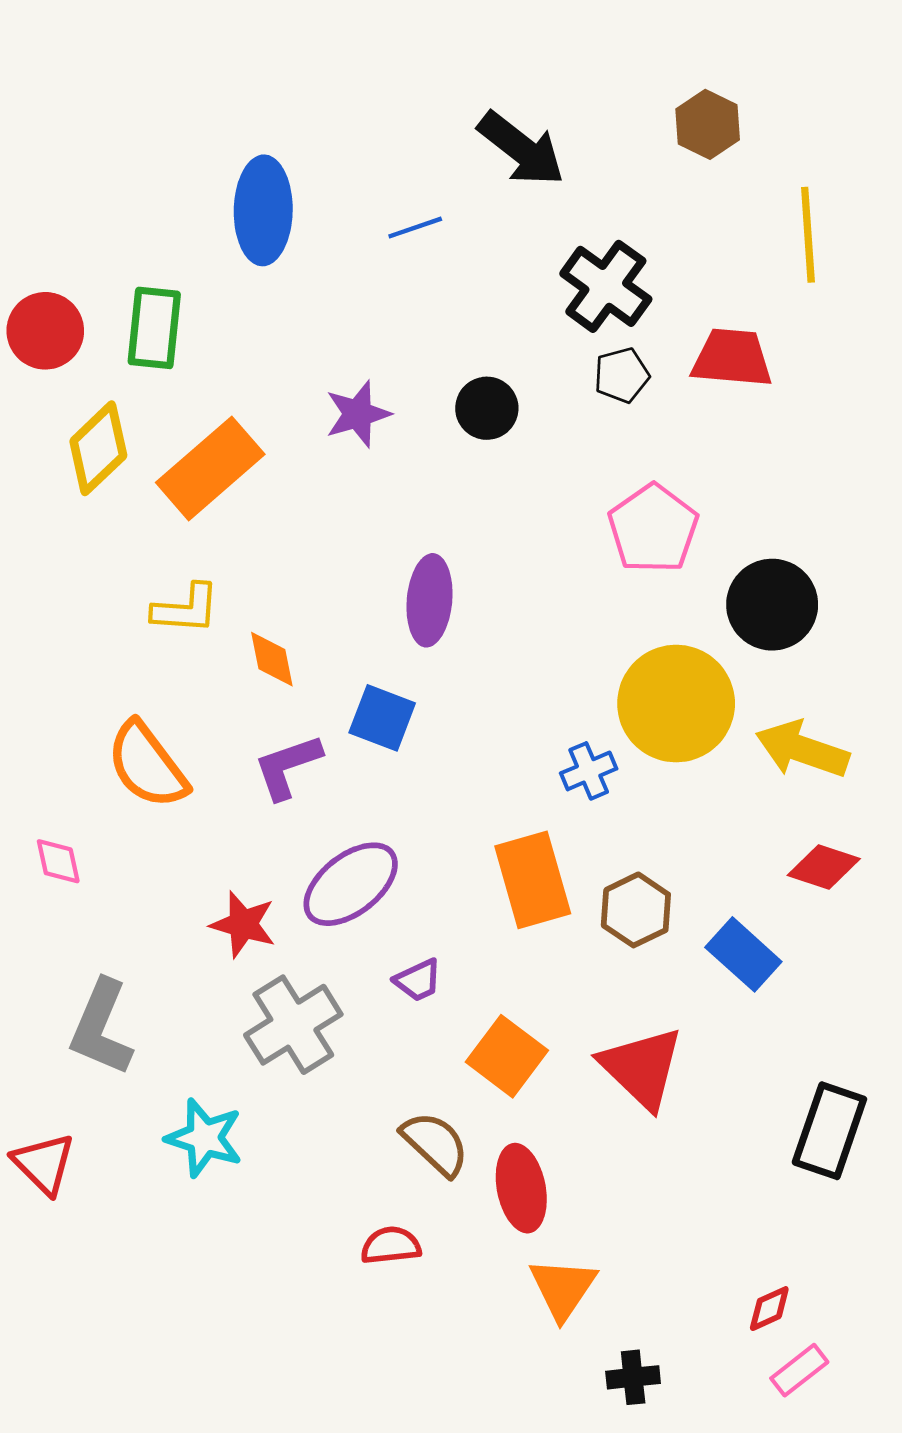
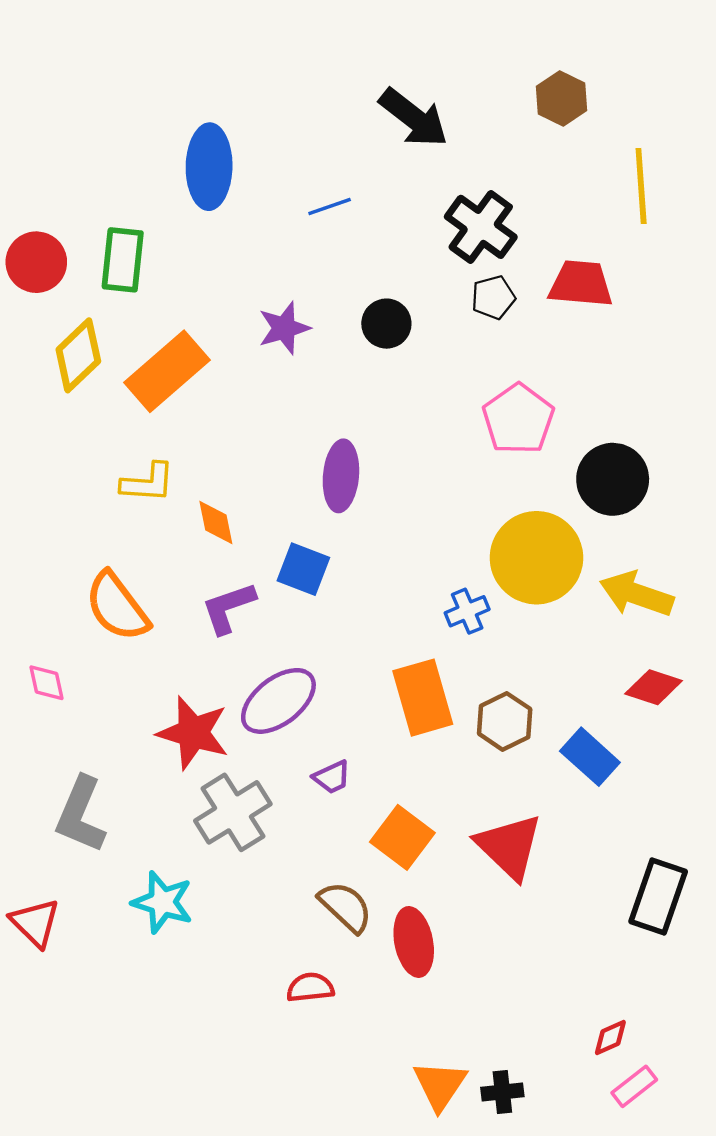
blue line: (415, 228) -> (330, 206), moved
red star: (243, 924) -> (193, 733), size x1.4
orange triangle: (563, 1288) -> (440, 1085), moved

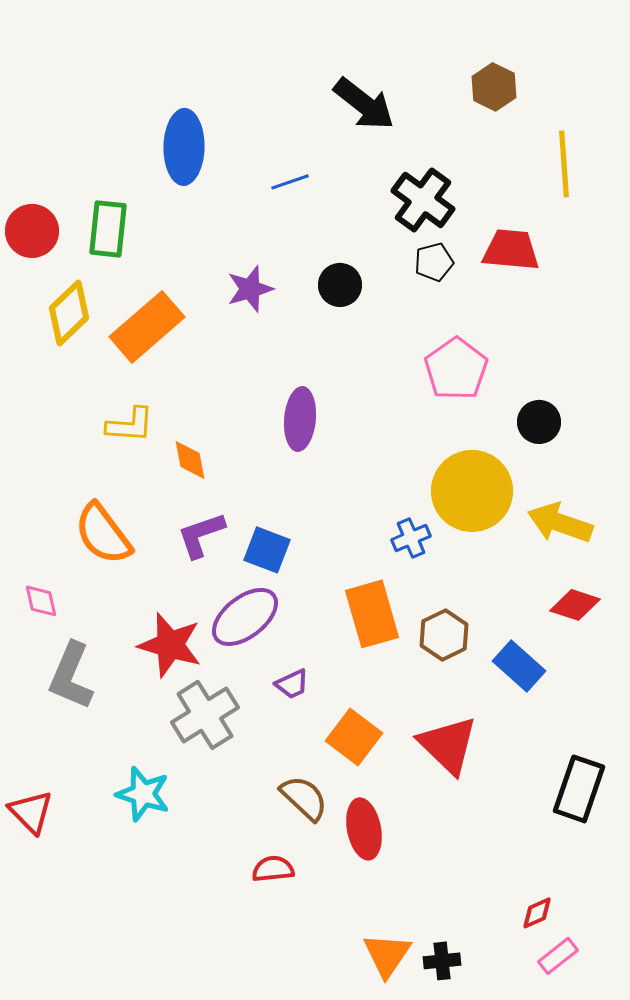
black circle: (613, 479) -> (539, 422), size x0.7
blue square: (303, 569) -> (267, 550), moved
gray L-shape: (81, 815) -> (71, 676), moved

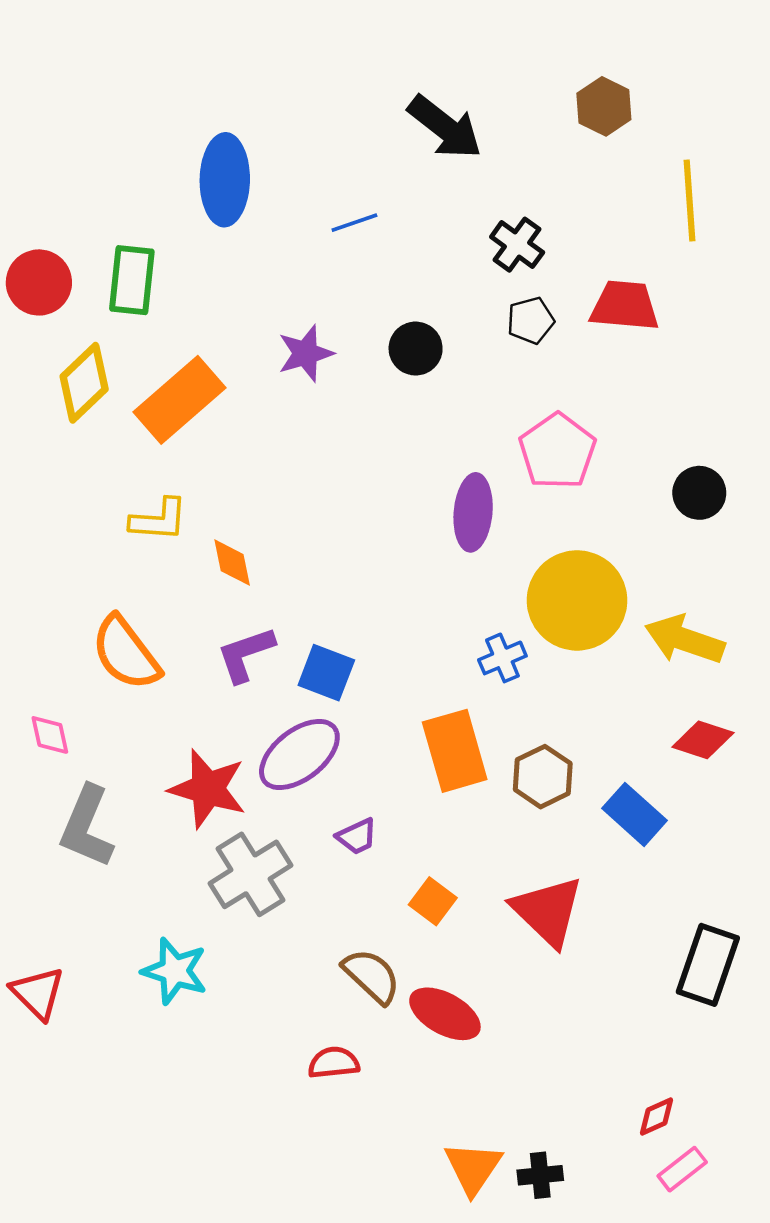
black cross: (423, 200) -> (517, 245), size x0.7
purple ellipse: (300, 419) -> (473, 512), moved
black circle: (539, 422) -> (699, 493), moved
orange square: (354, 737) -> (433, 901), size x0.7
red ellipse: (364, 829) -> (445, 1014), turned -50

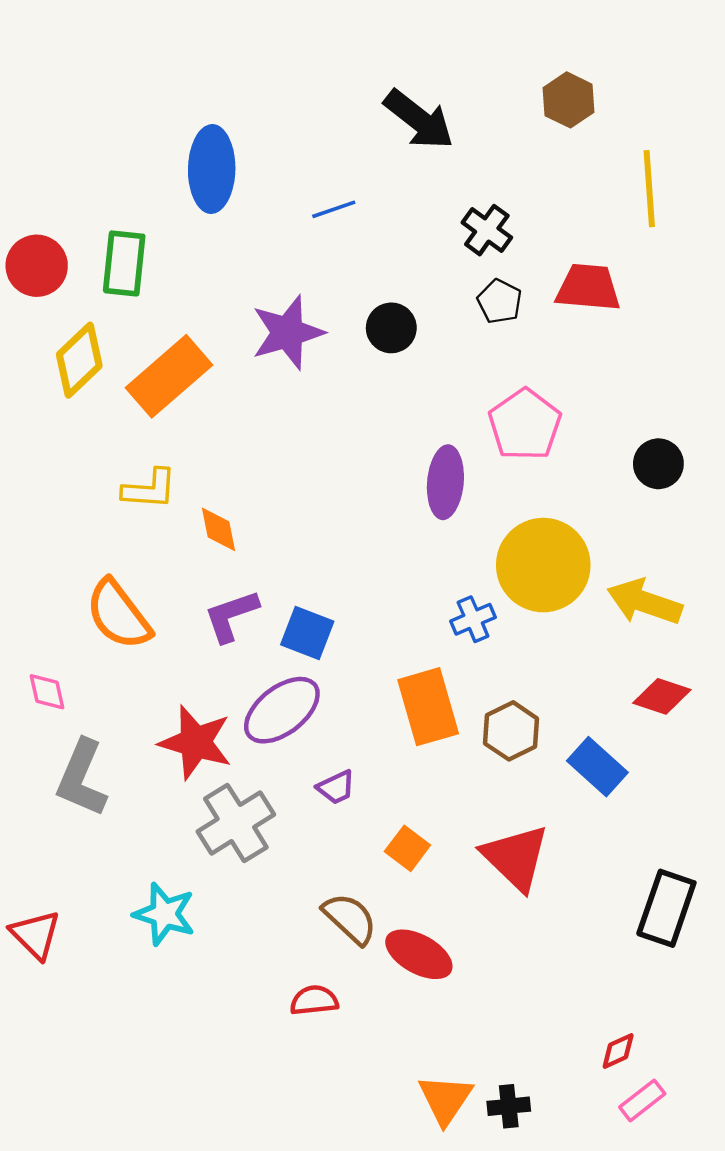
black pentagon: (531, 320) -> (500, 301), turned -30
purple star: (306, 353) -> (288, 333), size x1.4

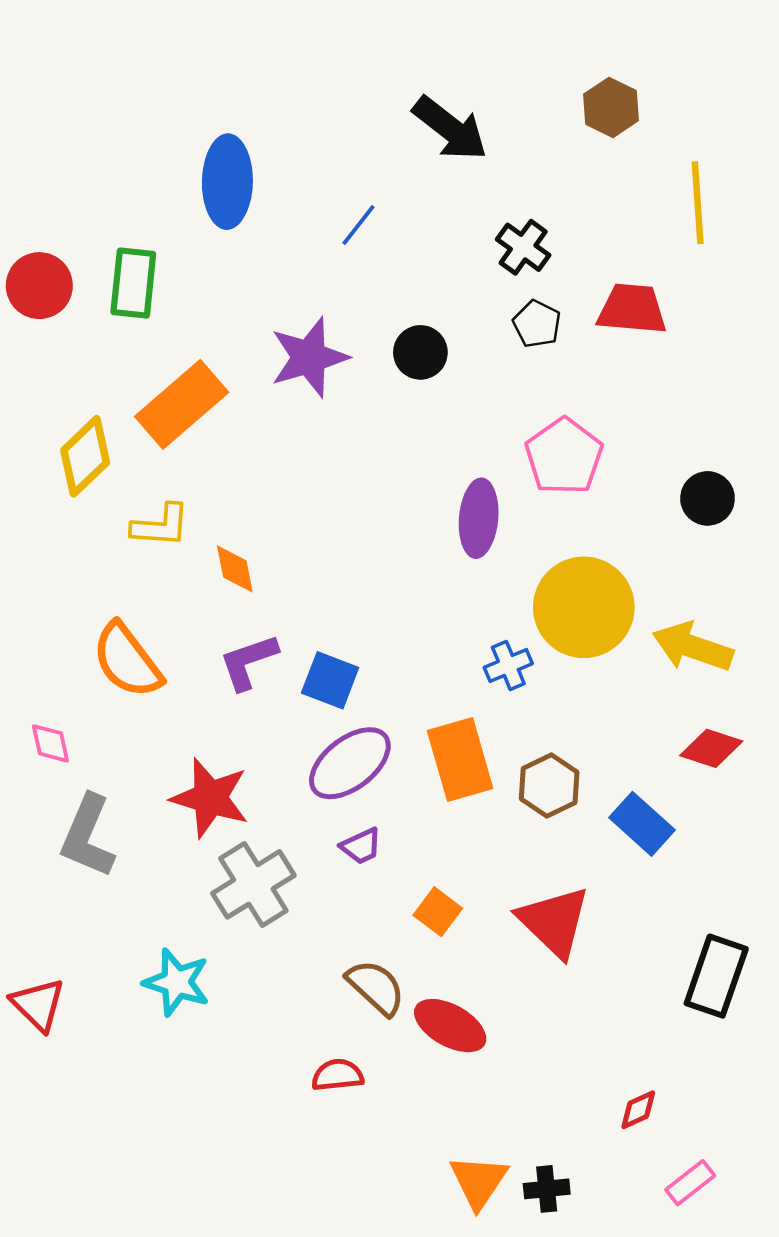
blue line: (334, 209) -> (359, 225), turned -33
yellow diamond: (79, 360) -> (85, 456), moved
purple ellipse: (282, 710) -> (350, 763), moved
red diamond: (618, 1051) -> (638, 1110), moved

